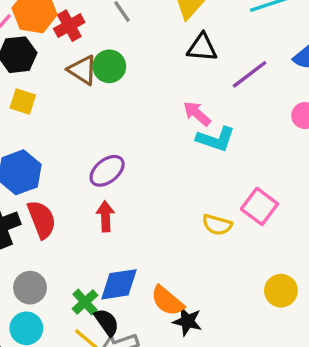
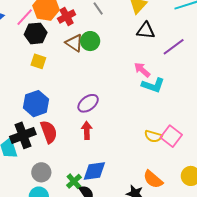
pink square: (259, 206) -> (171, 136), moved
orange semicircle: (167, 301) -> (153, 179), moved

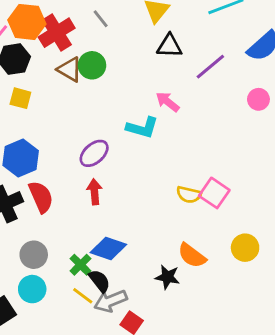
red cross: (67, 16) -> (57, 33), size x1.4
cyan L-shape: (153, 85) -> (142, 128), moved
blue diamond: (94, 171) -> (108, 249), turned 30

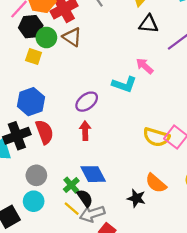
green circle: (92, 65) -> (46, 37), moved
yellow semicircle: (189, 195) -> (156, 137), size x1.4
blue diamond: (108, 249) -> (93, 174), turned 40

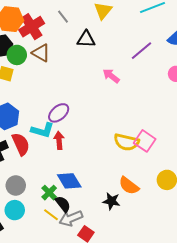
black triangle: (149, 24) -> (86, 39), moved
cyan L-shape: (124, 84) -> (42, 130), moved

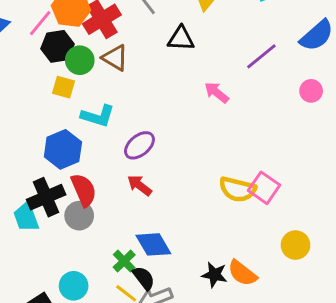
cyan L-shape: (42, 130) -> (98, 116), moved
red arrow: (59, 140) -> (139, 185), turned -48
gray circle: (16, 185) -> (79, 216), moved
orange semicircle: (129, 186) -> (242, 273), moved

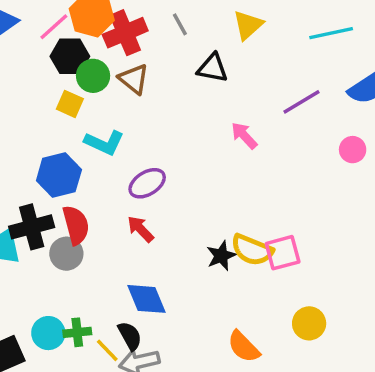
pink square: (264, 188) -> (283, 253), turned 32
green cross: (124, 261) -> (77, 332), moved, turned 30
black star: (214, 275) -> (221, 256), moved, turned 30

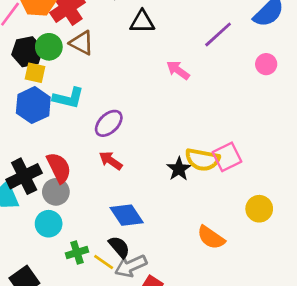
black hexagon: (70, 56) -> (27, 52), moved
blue hexagon: (59, 175) -> (33, 105), moved
cyan circle: (48, 333) -> (49, 224), moved

